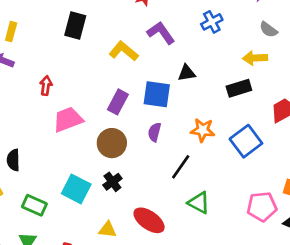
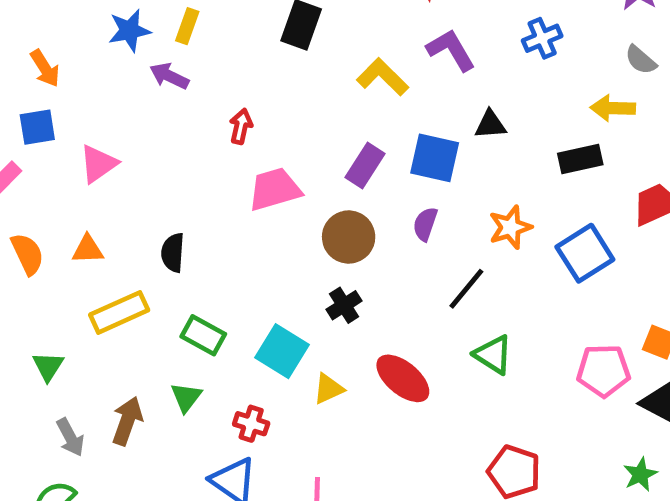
orange star: (203, 130) -> (510, 227), turned -30
cyan square: (76, 189) -> (282, 351), moved
yellow triangle: (108, 230) -> (328, 389), turned -36

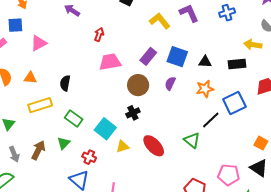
black triangle: (490, 125) -> (205, 62), moved
black line: (466, 289) -> (211, 120), moved
pink pentagon: (603, 371) -> (229, 175), moved

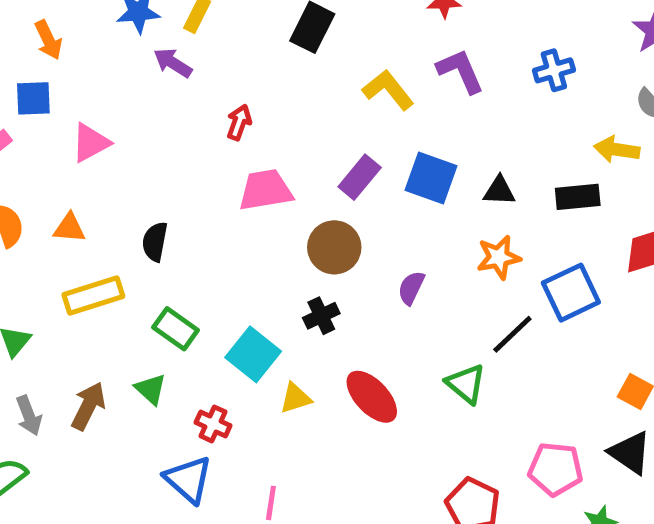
purple semicircle: (170, 83) -> (411, 288), moved
green triangle: (64, 143) -> (151, 389), turned -32

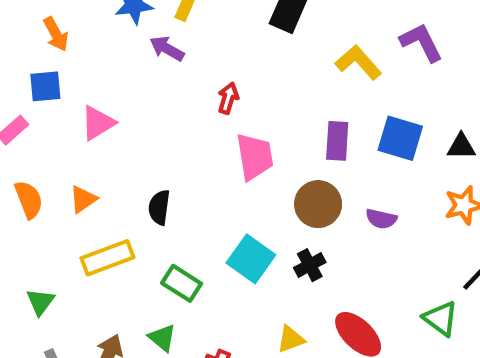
purple rectangle: (360, 177) -> (337, 141), turned -33
pink trapezoid: (265, 190) -> (255, 157), turned 93
orange triangle: (69, 228) -> (83, 199), turned -36
purple semicircle: (411, 288) -> (381, 219), moved, turned -100
cyan square: (253, 354) -> (251, 259), moved

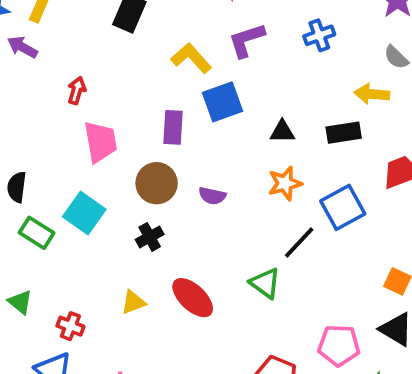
purple L-shape: (421, 42) -> (247, 40), turned -81
blue square: (400, 138) -> (222, 102), moved, turned -36
cyan square: (251, 259) -> (84, 213), moved
green rectangle: (182, 283) -> (37, 233), moved

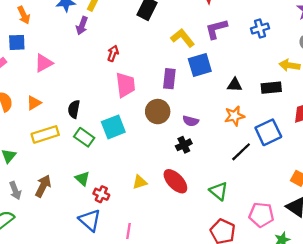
purple arrow: (22, 47) -> (82, 26), turned -102
cyan square: (84, 213) -> (113, 127), turned 30
black cross: (150, 237) -> (184, 145), moved
green triangle: (265, 283) -> (219, 191), moved
green triangle: (20, 302) -> (82, 179), moved

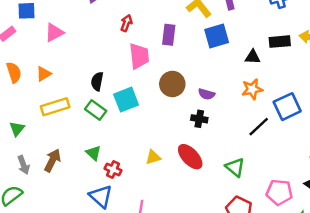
purple rectangle: (169, 79) -> (169, 35), moved
black rectangle: (271, 88) -> (280, 42), moved
black semicircle: (74, 109) -> (97, 81), moved
black cross: (184, 145) -> (199, 119), turned 35

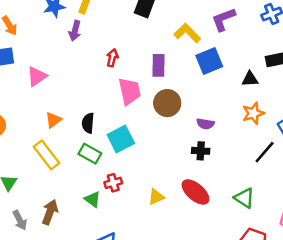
orange triangle: (44, 74) -> (53, 120), moved
brown circle: (172, 84) -> (167, 103), moved
yellow rectangle: (55, 107) -> (47, 155), turned 76
red cross: (113, 169) -> (113, 183), moved, turned -35

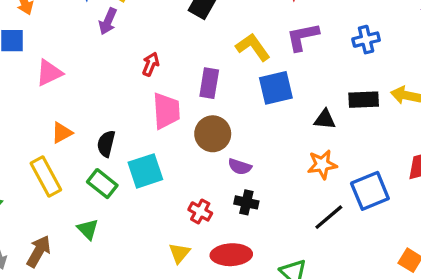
purple semicircle: (205, 124) -> (240, 167), moved
red cross: (113, 183) -> (200, 211), moved, turned 36
red ellipse: (195, 192) -> (231, 255), turned -52
yellow triangle: (156, 197) -> (179, 253), turned -36
green triangle: (93, 199) -> (88, 229), moved

